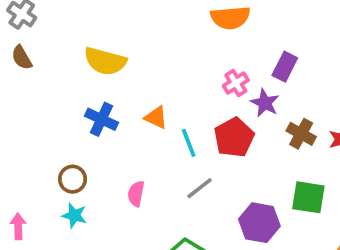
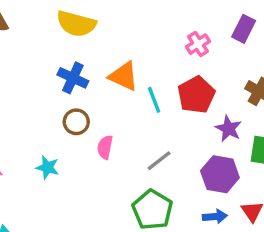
purple star: (265, 103) -> (228, 129), moved
orange triangle: (156, 117) -> (124, 76), size x1.4
brown circle: (73, 179) -> (76, 122), moved
gray line: (200, 188) -> (159, 161), moved

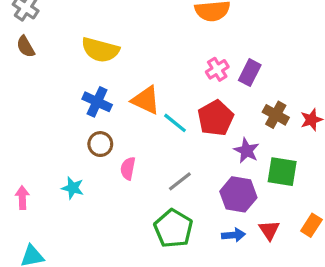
purple rectangle: (244, 29) -> (250, 73), moved
cyan line: (154, 100) -> (175, 123), turned -30

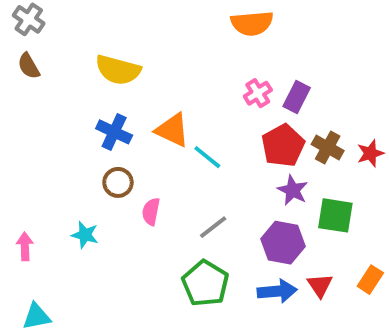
red pentagon: (216, 118) -> (283, 146), moved
blue arrow: (233, 235) -> (277, 291), size x1.4

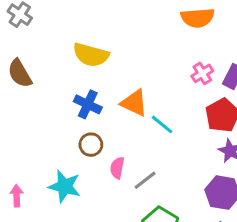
brown semicircle: (29, 66) -> (20, 73), moved, size x1.4
gray line: (213, 227) -> (145, 180), moved
cyan star: (85, 235) -> (65, 186), size x1.5

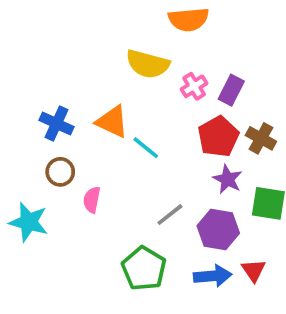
yellow semicircle: (91, 55) -> (148, 64), moved
gray line: (145, 180) -> (170, 215), moved

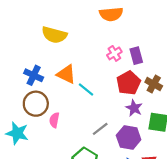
yellow semicircle: (148, 64) -> (54, 35), moved
purple rectangle: (231, 90) -> (136, 56), turned -42
brown circle: (60, 172) -> (36, 104), size x1.5

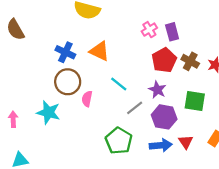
cyan line: (86, 89) -> (119, 84), moved
purple star: (134, 108) -> (157, 90), moved

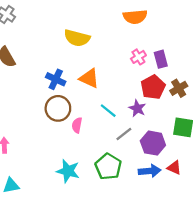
brown cross: (190, 61) -> (179, 88), turned 30
purple star: (157, 90) -> (137, 108), moved
cyan star: (48, 112) -> (68, 171), moved
red triangle: (186, 142) -> (174, 168), turned -32

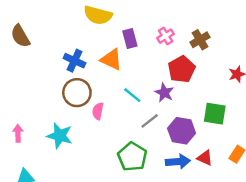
purple rectangle: (161, 59) -> (130, 38), moved
brown cross: (179, 88) -> (200, 40), moved
cyan star: (68, 171) -> (60, 136), moved

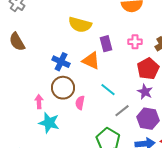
pink cross: (166, 36) -> (135, 42), turned 32
purple star: (164, 93) -> (145, 92), moved
pink arrow: (18, 133) -> (39, 102), moved

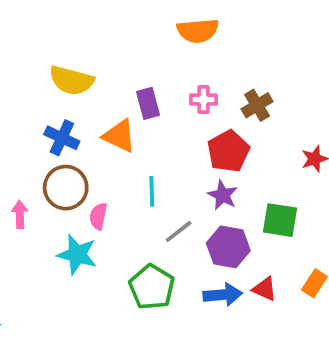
yellow semicircle: (80, 25) -> (71, 80), moved
cyan line: (108, 90) -> (152, 191), turned 49
cyan star: (49, 123) -> (77, 255), moved

